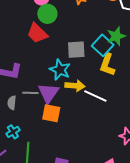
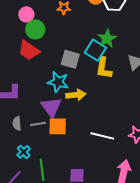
gray square: (76, 50) -> (70, 59), turned 30
gray line: (30, 93) -> (38, 124), moved
white line: (95, 96) -> (102, 136), moved

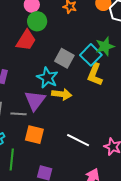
red trapezoid: (29, 50) -> (26, 40), turned -105
orange square: (58, 126) -> (34, 135), moved

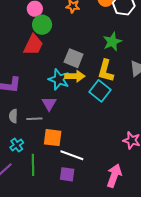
cyan square: (91, 55) -> (100, 91), moved
yellow arrow: (62, 94) -> (75, 76), moved
purple triangle: (35, 100) -> (49, 104), size x0.7
white line: (78, 140) -> (72, 155), moved

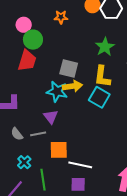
gray semicircle: (13, 116) -> (17, 134), turned -32

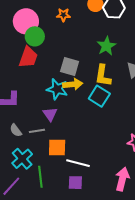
pink circle: (24, 25) -> (26, 21), size x1.6
cyan cross: (24, 162) -> (22, 159), size x1.5

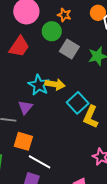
green circle: (35, 36) -> (52, 31), moved
gray square: (70, 66) -> (69, 49), moved
yellow L-shape: (103, 76) -> (91, 117), moved

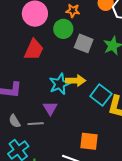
cyan star: (39, 85) -> (60, 84), turned 30
orange square: (23, 141) -> (89, 141), moved

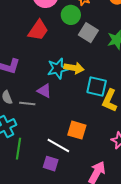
cyan square: (101, 95) -> (97, 86), turned -35
purple triangle: (50, 108) -> (44, 91), turned -42

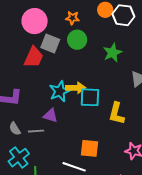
green circle: (71, 15) -> (77, 40), moved
gray square: (88, 33) -> (50, 44), moved
cyan square: (97, 86) -> (90, 97), moved

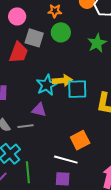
pink circle: (35, 21) -> (17, 16), size x0.7
orange square: (90, 148) -> (80, 140), turned -30

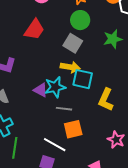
gray square: (34, 38) -> (73, 43), moved
cyan star: (47, 85) -> (55, 87), moved
gray line: (25, 126) -> (64, 109), moved

